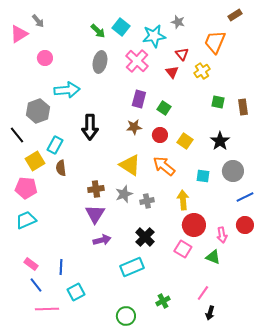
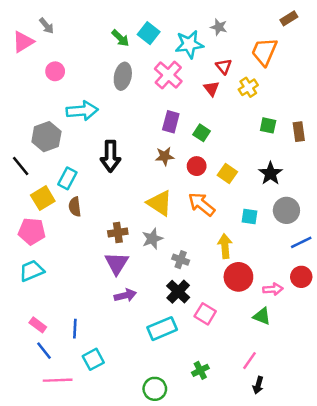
gray cross: (147, 201) -> (181, 260), moved, turned 32
pink arrow: (222, 235) -> (273, 289), turned -84
pink square: (183, 249) -> (205, 314), moved

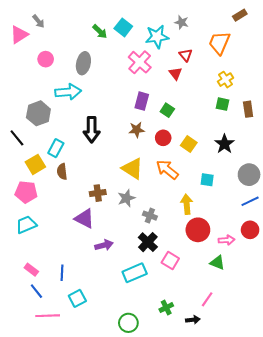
gray ellipse: (123, 76) -> (83, 63), moved
yellow cross: (248, 87) -> (226, 80), moved
gray circle: (286, 210) -> (249, 175), moved
purple triangle: (117, 263) -> (84, 219), moved, turned -35
black arrow: (258, 385) -> (193, 320), moved, turned -112

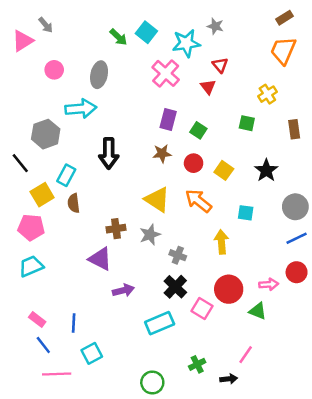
orange trapezoid: (219, 43) -> (283, 50), moved
green square: (222, 104) -> (247, 123), moved
red circle: (198, 230) -> (229, 289), moved

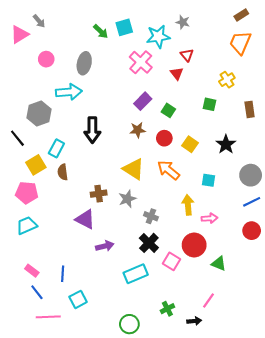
cyan square: (146, 32) -> (124, 27), turned 36
purple rectangle: (168, 120) -> (143, 101), turned 30
pink arrow: (269, 284) -> (210, 218), moved

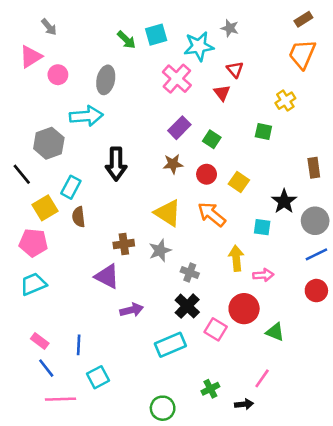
pink triangle: (20, 34) -> (31, 57), moved
brown rectangle: (250, 109) -> (314, 168), moved
black star: (226, 144) -> (284, 201), moved

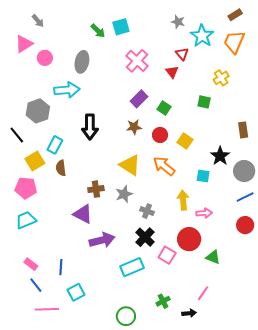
cyan star: (199, 46) -> (202, 36), moved, turned -30
purple arrow: (132, 310) -> (102, 240), size x1.4

